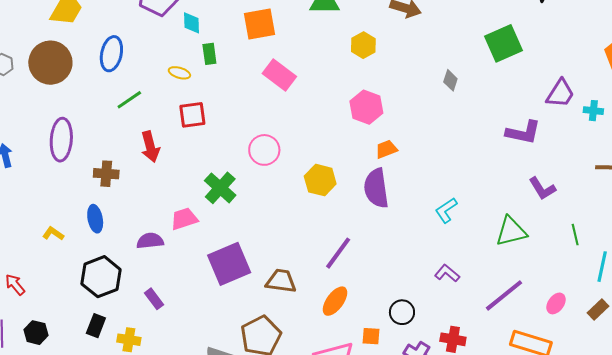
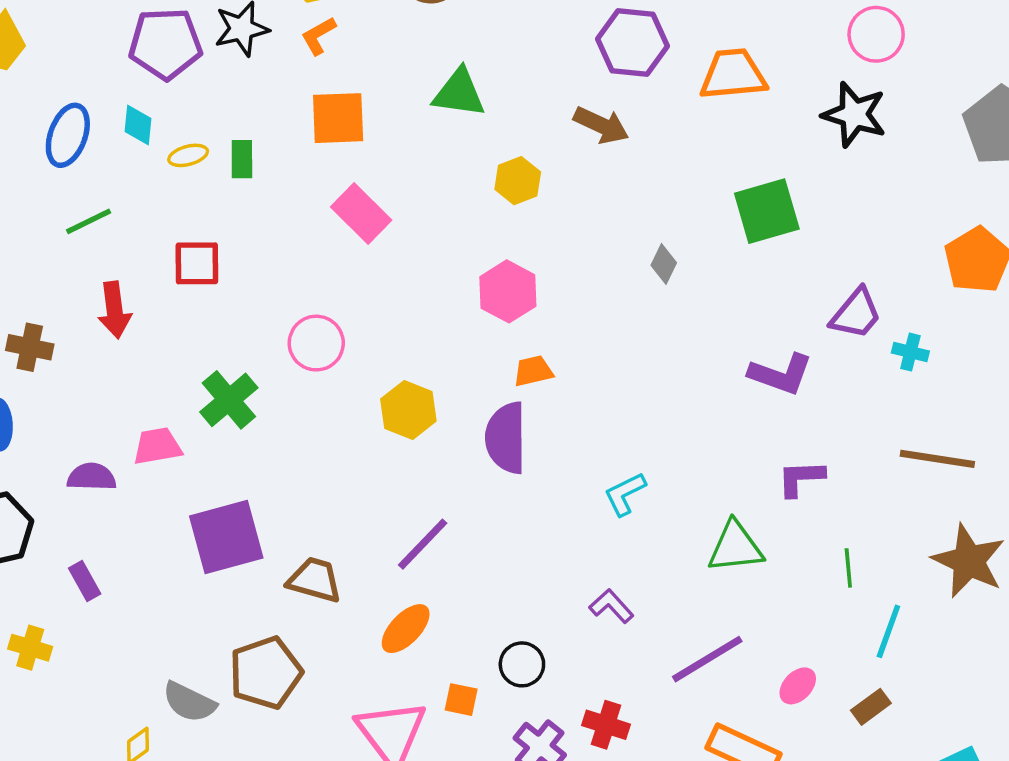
cyan diamond: (191, 23) -> (138, 125), moved
yellow ellipse: (179, 73) -> (188, 155), moved, turned -40
purple L-shape: (542, 188) -> (801, 478), turned 112

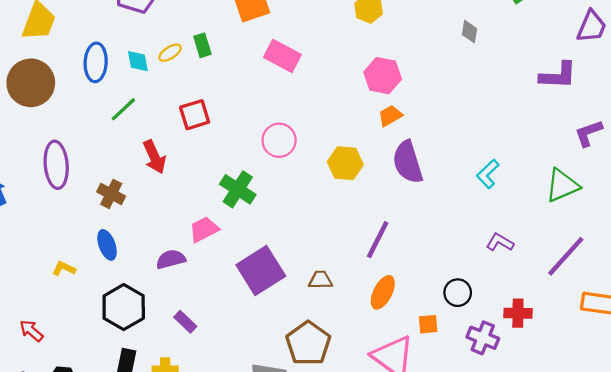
cyan diamond: (138, 125) -> (138, 61), moved
brown cross: (30, 347) -> (111, 194), turned 32
orange trapezoid: (533, 371) -> (390, 116), moved
brown trapezoid: (315, 580) -> (320, 280), size x0.7

